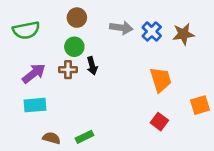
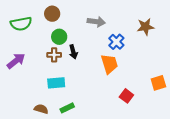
brown circle: (77, 18) -> (52, 14), moved
blue cross: (152, 32) -> (116, 42), moved
purple arrow: (34, 73) -> (16, 61), moved
orange trapezoid: (161, 80) -> (109, 64), moved
cyan rectangle: (35, 105) -> (56, 83), moved

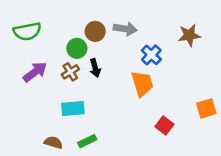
brown circle: (52, 14) -> (95, 31), moved
brown cross: (54, 55) -> (70, 72), turned -32
purple arrow: (16, 61) -> (35, 72), moved

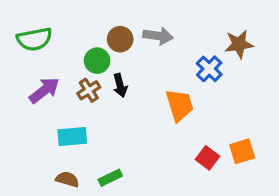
blue cross: (151, 55) -> (209, 69), moved
cyan rectangle: (73, 108) -> (72, 136), moved
orange square: (206, 108) -> (242, 151), moved

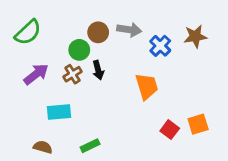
green semicircle: (34, 39) -> (28, 32), turned -32
blue cross: (209, 69) -> (160, 46), moved
brown semicircle: (67, 179) -> (43, 147), moved

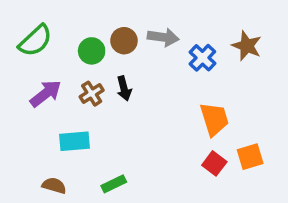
brown star: (195, 36) -> (247, 46), turned 30
green circle: (79, 50) -> (92, 51), moved
orange trapezoid: (147, 86) -> (214, 119), moved

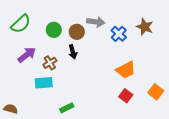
brown circle: (124, 41) -> (77, 32), moved
brown cross: (92, 94) -> (50, 63), moved
orange trapezoid: (214, 119) -> (126, 70), turned 80
orange square: (250, 157) -> (156, 92), moved, turned -35
brown semicircle: (54, 186) -> (11, 109), moved

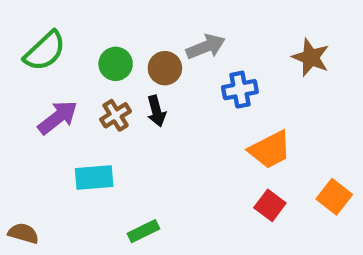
gray arrow: (96, 22) -> (206, 47), turned -30
blue cross: (119, 34) -> (240, 90), moved, turned 35
brown cross: (50, 63) -> (116, 115), moved

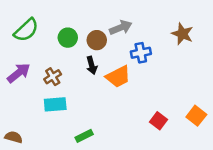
brown cross: (116, 115) -> (53, 77), moved
purple arrow: (58, 117) -> (19, 73), moved
orange trapezoid: (270, 150) -> (118, 77), moved

